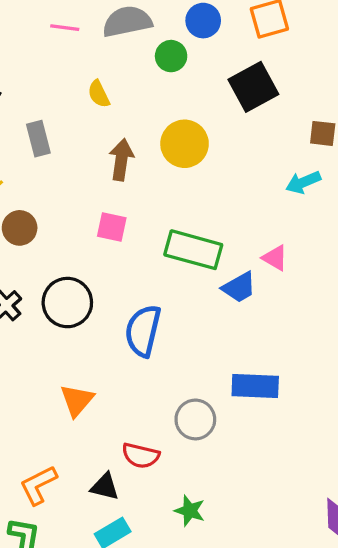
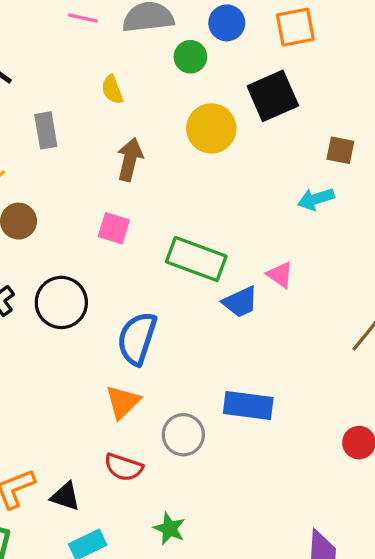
yellow circle: (185, 144) -> (211, 128), moved
orange triangle: (77, 400) -> (123, 402), moved
black triangle: (105, 487) -> (65, 496), moved

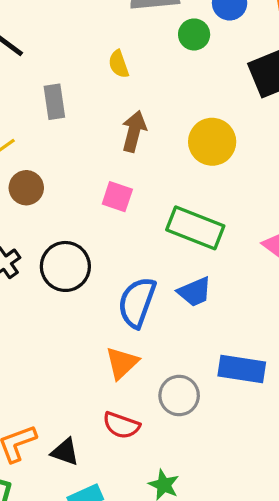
yellow circle: (211, 128) -> (212, 142), moved
blue trapezoid: (240, 302) -> (195, 292), moved

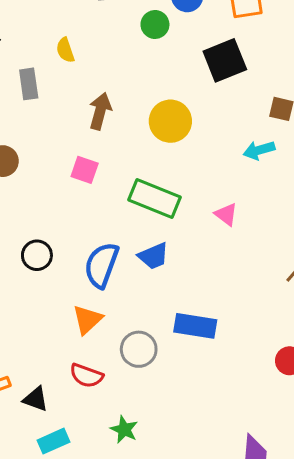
yellow semicircle: (119, 64) -> (65, 50), moved
black circle: (65, 266) -> (37, 255), moved, size x0.7

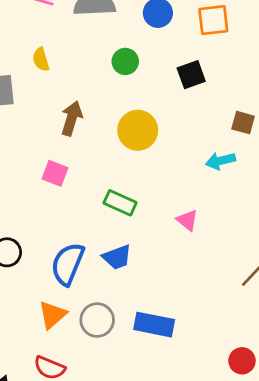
green circle: (155, 24) -> (125, 61), moved
black square: (225, 60) -> (191, 75), size x0.7
green rectangle: (155, 199) -> (120, 203), size x0.7
gray circle: (139, 349) -> (97, 320), moved

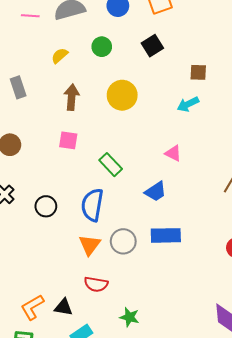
yellow semicircle: (41, 59) -> (60, 56), moved, turned 78
green rectangle: (120, 203) -> (111, 165), moved, turned 35
blue trapezoid: (117, 257) -> (156, 191), moved

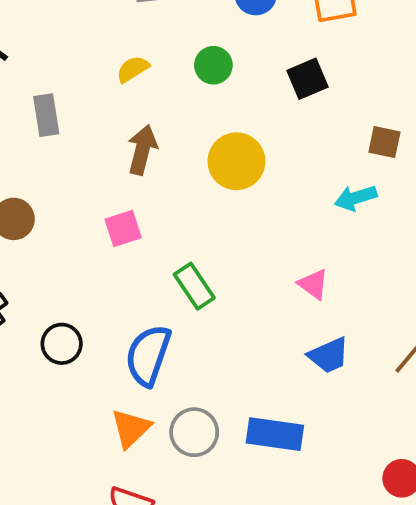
pink square: (68, 140) -> (123, 229), turned -36
blue trapezoid: (156, 191) -> (329, 355), moved

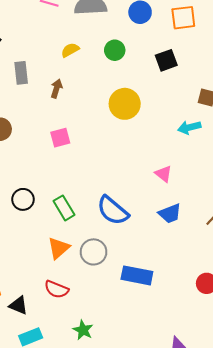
brown arrow: (142, 150) -> (56, 89), moved, size x0.7
green rectangle: (194, 286) -> (64, 208), moved
blue semicircle: (148, 355) -> (113, 210), moved, turned -72
blue rectangle: (275, 434) -> (137, 275), moved

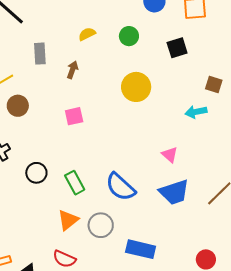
blue trapezoid: (170, 213) -> (174, 192), size x1.4

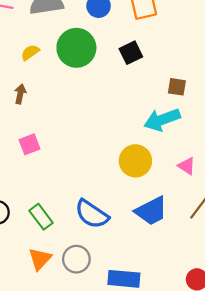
green circle: (129, 36) -> (76, 48), size x1.8
yellow circle: (136, 87) -> (135, 161), moved
cyan arrow: (196, 112) -> (162, 120), size x1.5
pink triangle: (170, 155) -> (187, 166), moved

